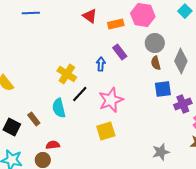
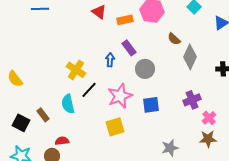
gray circle: (155, 43) -> (145, 69), moved
brown semicircle: (156, 63) -> (174, 39), moved, turned -32
blue square: (163, 89) -> (151, 105), moved

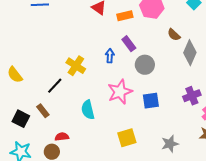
black line: (89, 90) -> (55, 86), moved
cyan semicircle: (68, 104) -> (88, 110), moved
yellow square: (115, 127) -> (127, 138), moved

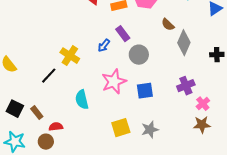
blue arrow: (110, 56) -> (104, 46), turned -144
brown rectangle: (43, 111) -> (37, 113), moved
gray star: (170, 144) -> (150, 130), moved

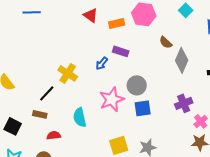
purple rectangle: (123, 34) -> (121, 51), turned -35
gray circle: (139, 55) -> (137, 85), moved
brown rectangle: (37, 113) -> (40, 114), moved, turned -40
red semicircle: (56, 127) -> (54, 135), moved

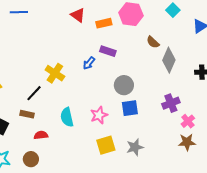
pink star: (112, 99) -> (99, 115), moved, size x0.7

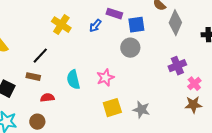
yellow cross: (55, 73) -> (61, 25), moved
blue square: (130, 108) -> (136, 25), moved
gray star: (135, 147) -> (141, 110), turned 30

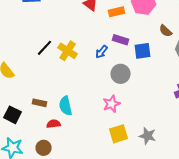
gray circle: (130, 48) -> (121, 74), moved
black line: (40, 56) -> (45, 48), moved
cyan semicircle: (73, 80) -> (66, 106), moved

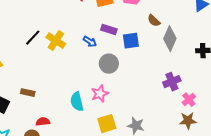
blue arrow: (102, 52) -> (90, 42), turned -96
cyan semicircle: (66, 106) -> (77, 102), moved
red semicircle: (54, 124) -> (43, 122), moved

